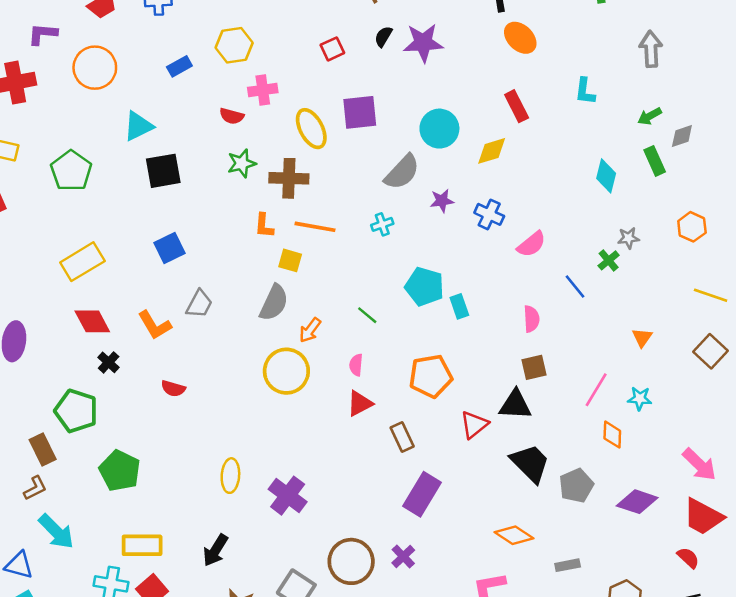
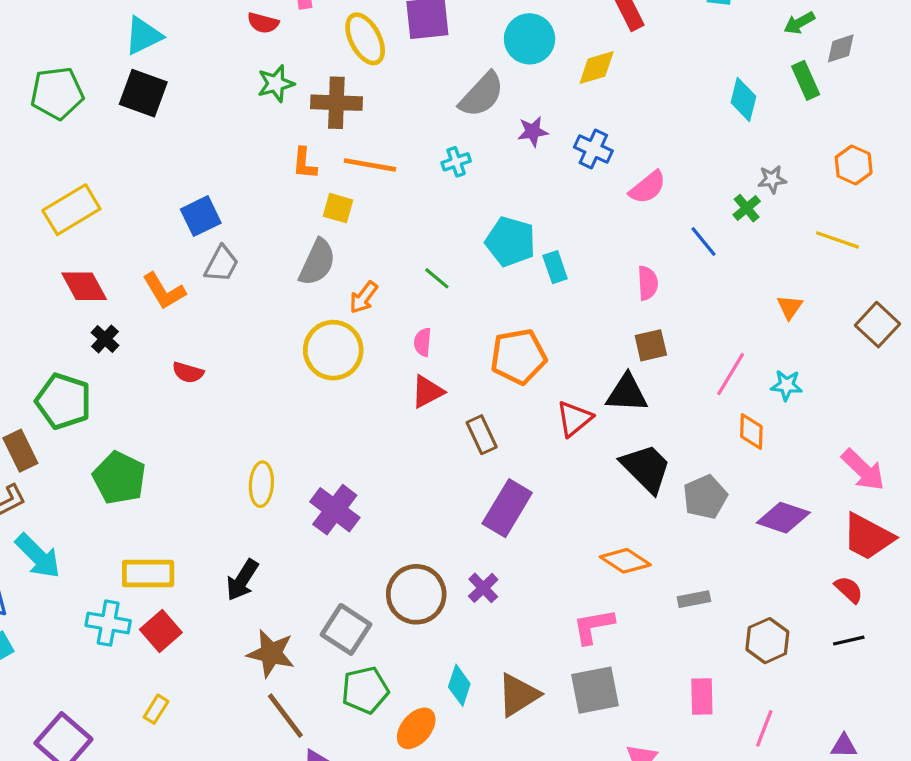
green pentagon: (71, 171) -> (57, 93), turned 30
black square: (163, 171) -> (143, 93), moved, turned 30
blue square: (169, 248) -> (201, 216), moved
yellow line: (711, 295) -> (838, 240), moved

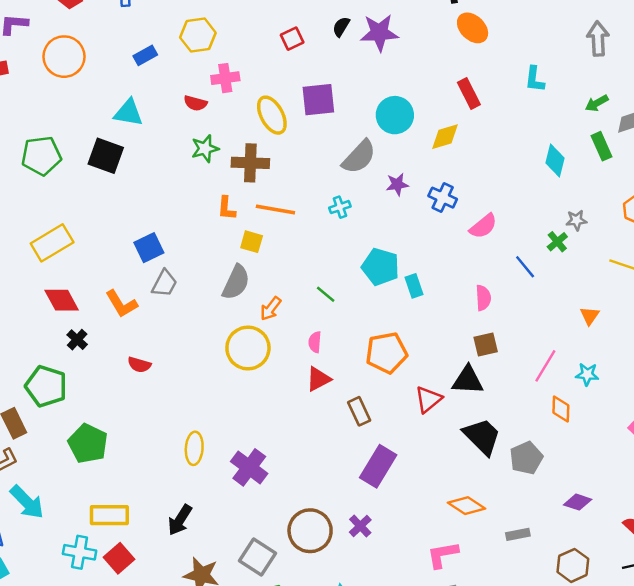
cyan triangle: (143, 36) -> (129, 113), moved, turned 36
purple diamond: (783, 518) -> (578, 502), moved, size x0.7

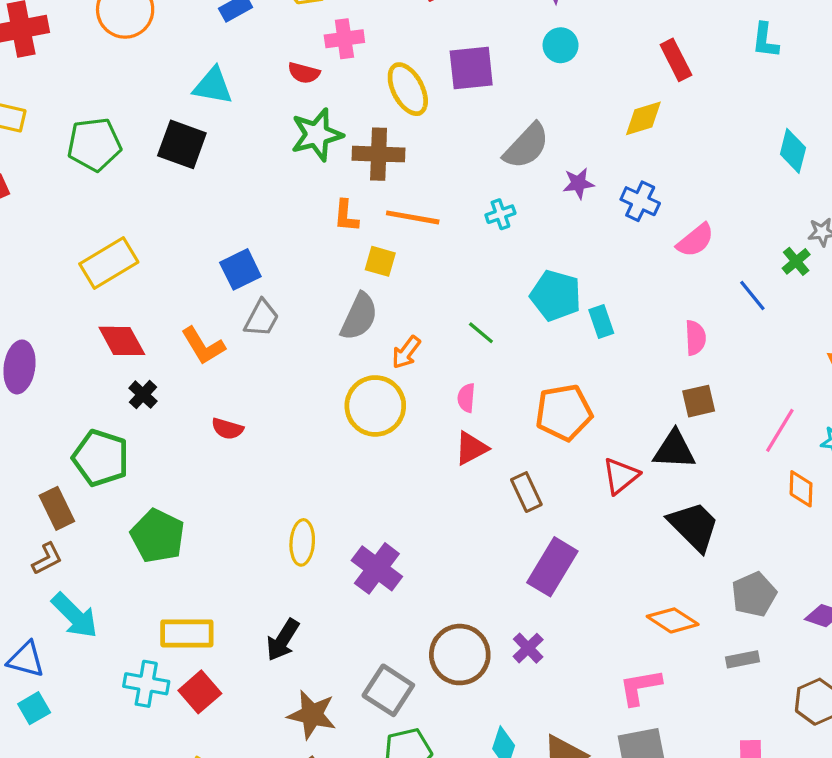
cyan circle: (395, 115) -> (561, 45), moved, size x0.7
green star: (205, 149) -> (317, 135), size x1.4
gray pentagon: (526, 458) -> (754, 594), moved

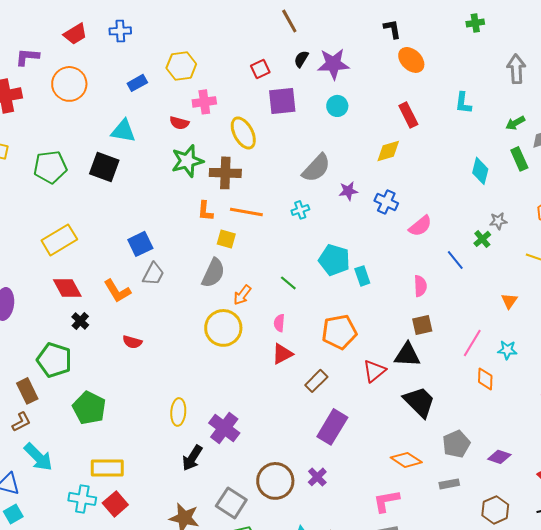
purple square: (471, 68) -> (282, 101), moved
brown rectangle: (526, 492) -> (316, 381), turned 70
black arrow: (283, 640) -> (192, 458), moved

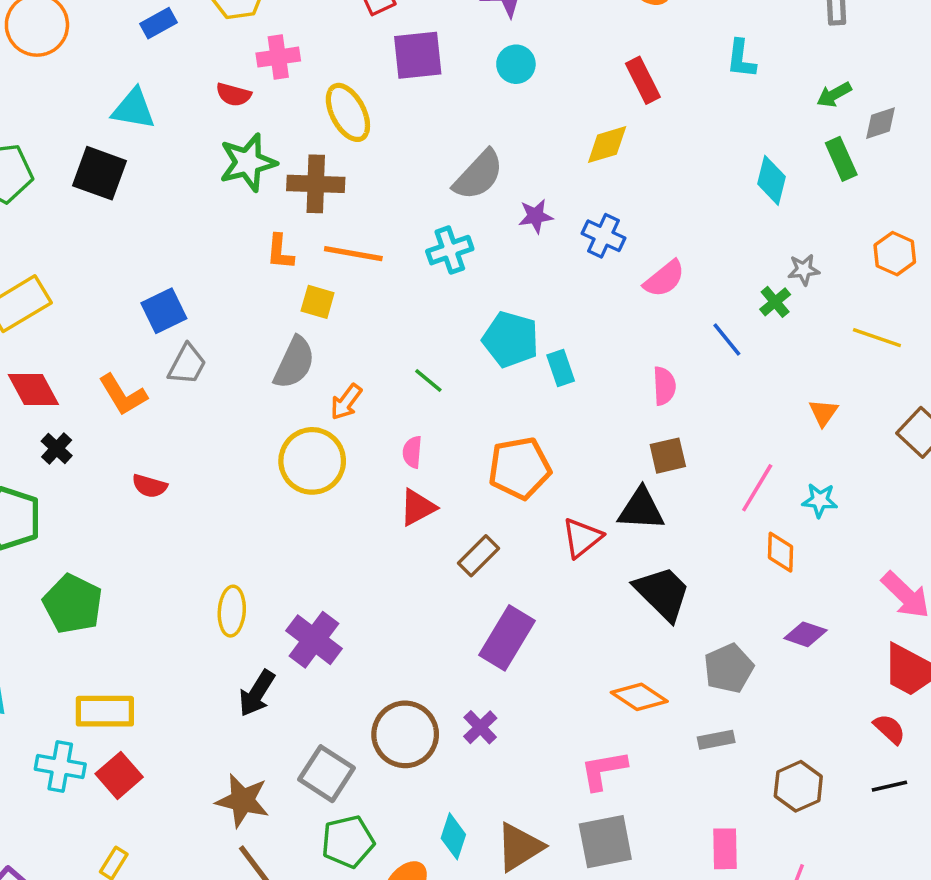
cyan cross: (300, 210) -> (450, 250), size x1.4
purple diamond: (499, 457) -> (805, 634), moved

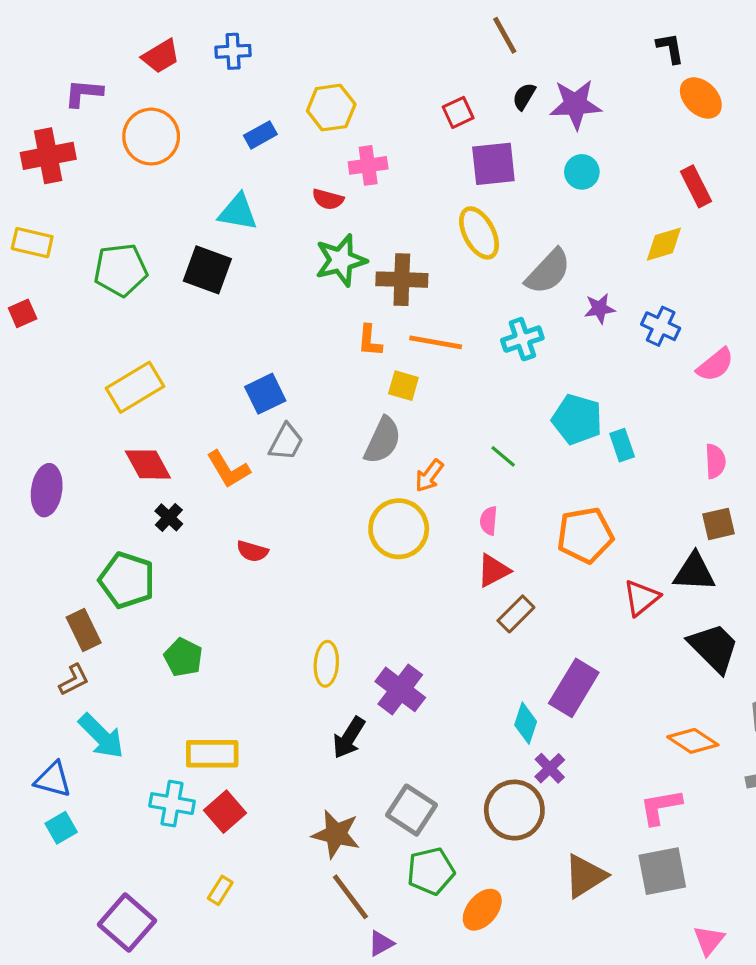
yellow ellipse: (348, 112) -> (479, 233), moved
brown rectangle: (478, 556) -> (516, 614), moved
green pentagon: (73, 604) -> (183, 657), size x0.7
brown circle: (405, 734) -> (514, 810), moved
cyan diamond: (453, 836) -> (526, 723), moved

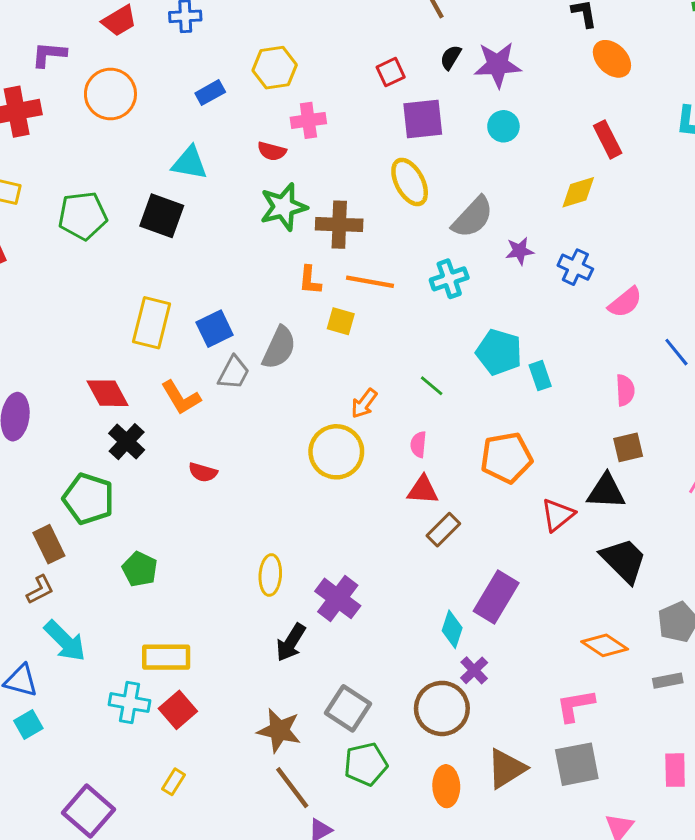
yellow rectangle: (135, 387) -> (152, 323), moved, turned -45
gray semicircle: (383, 440) -> (279, 348), moved
black cross: (169, 517) -> (127, 442), size x1.4
red triangle: (493, 571) -> (423, 490), turned 32
orange ellipse: (482, 910) -> (446, 786), moved, turned -42

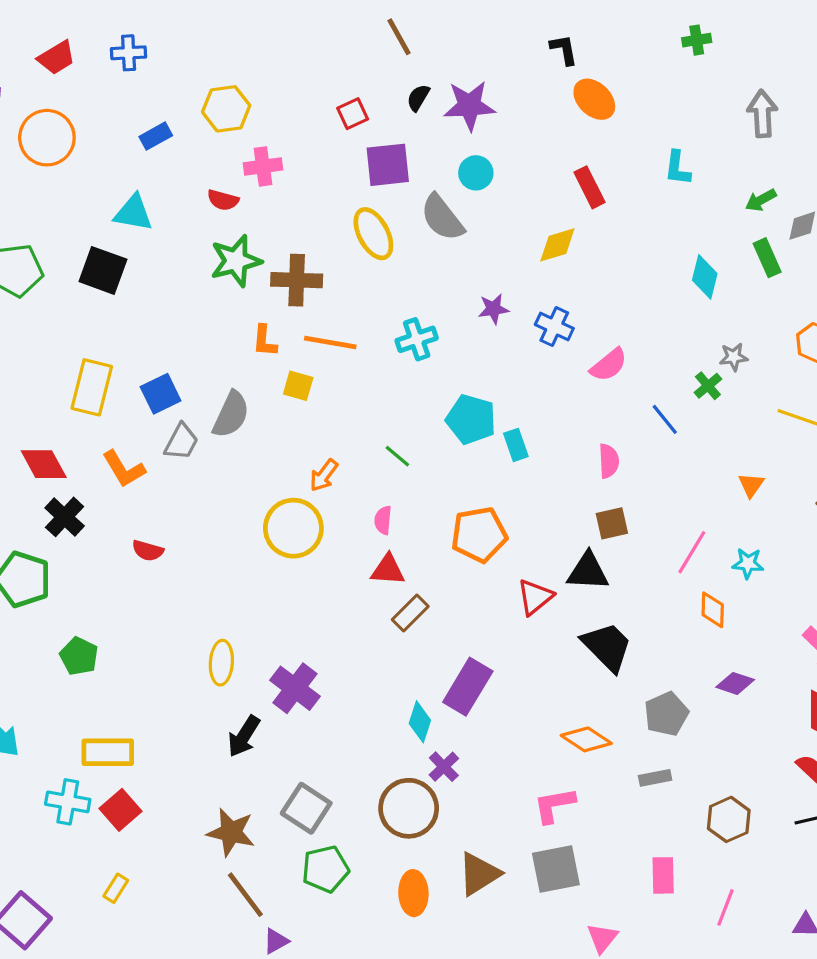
gray semicircle: (473, 217) -> (442, 218), moved, turned 99

